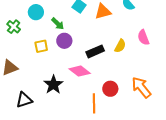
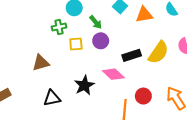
green cross: (14, 27) -> (59, 27), moved, turned 32
yellow semicircle: (120, 46) -> (158, 52), size x1.6

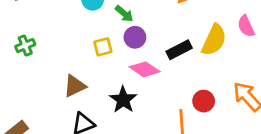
green cross: (59, 27) -> (25, 45), moved
brown triangle: (41, 63) -> (75, 86), moved
pink diamond: (113, 74) -> (145, 69), moved

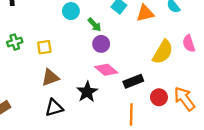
yellow square: (103, 47) -> (44, 47), moved
black rectangle: (179, 50) -> (133, 81), moved
red circle: (204, 101) -> (159, 97), moved

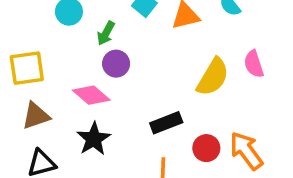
green arrow: (95, 25) -> (106, 33), turned 72
yellow square: (44, 47) -> (27, 68), size x1.5
pink diamond: (106, 70) -> (91, 95), moved

